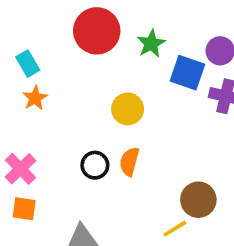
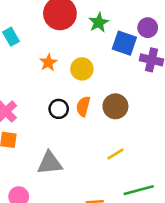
orange star: (35, 98) -> (48, 62), moved
brown circle: (198, 200) -> (115, 106), moved

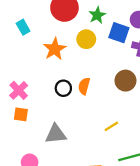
orange star: (48, 62) -> (55, 49), size x1.5
yellow circle: (82, 69) -> (86, 39), moved
brown circle: (115, 106) -> (125, 81), moved

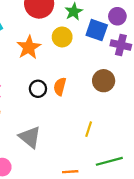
yellow line: (111, 126) -> (89, 129), turned -40
gray triangle: (56, 134) -> (30, 137), turned 45

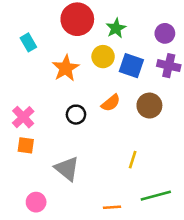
blue square: (97, 30) -> (131, 66), moved
orange semicircle: (60, 86) -> (111, 103), moved, turned -144

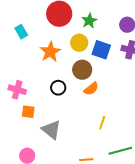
orange semicircle: (111, 103) -> (91, 89), moved
brown circle: (149, 106) -> (82, 70), moved
pink cross: (23, 117) -> (17, 90), turned -30
orange square: (26, 145) -> (28, 112), moved

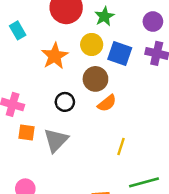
gray triangle: (51, 130) -> (56, 140), moved, turned 35

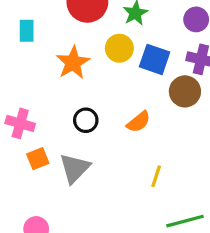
cyan rectangle: (18, 30) -> (27, 31), turned 30
brown circle: (95, 79) -> (185, 91), moved
orange square: (27, 133) -> (38, 159), turned -30

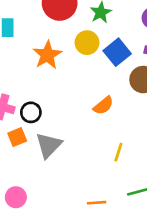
blue square: (155, 59) -> (117, 52), turned 32
black circle: (86, 120) -> (31, 112), moved

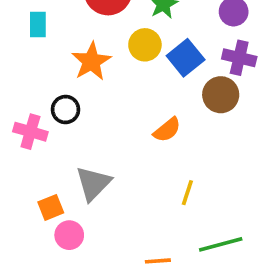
black circle: (31, 112) -> (66, 110), moved
orange square: (17, 137) -> (51, 207), moved
pink circle: (16, 197) -> (69, 235), moved

